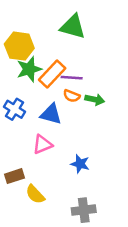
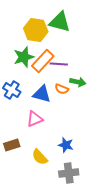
yellow hexagon: (19, 46) -> (36, 30), moved
orange semicircle: (72, 96) -> (62, 89), moved
blue star: (80, 164) -> (66, 145), moved
yellow semicircle: (35, 194) -> (40, 157), moved

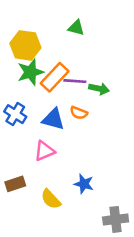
green triangle: (60, 22) -> (76, 28), size x0.6
yellow hexagon: (36, 30) -> (25, 45), moved
green arrow: (78, 82) -> (99, 89), moved
gray cross: (69, 173) -> (116, 219), moved

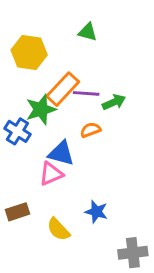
green star: (30, 72) -> (41, 109), moved
green arrow: (99, 89) -> (114, 102), turned -36
orange semicircle: (79, 113) -> (91, 130), turned 138
blue triangle: (53, 119) -> (61, 153), moved

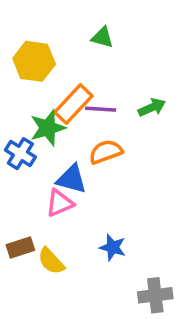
green arrow: (114, 102) -> (152, 107), moved
orange semicircle: (91, 130) -> (106, 152), size x1.4
yellow semicircle: (58, 229) -> (51, 261), moved

